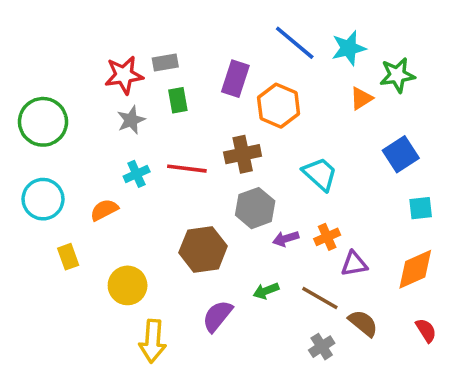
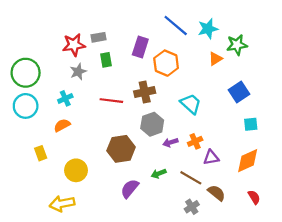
cyan cross: (137, 174) -> (65, 98), moved
cyan circle: (43, 199) -> (26, 106), moved
yellow arrow: (153, 341) -> (62, 204), moved, turned 75

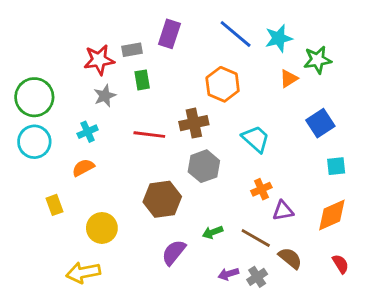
purple rectangle: (140, 47) -> (169, 34), moved
purple arrow: (170, 142) -> (228, 274), moved

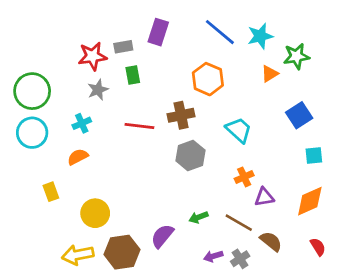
brown hexagon: (162, 199) -> (122, 252), moved

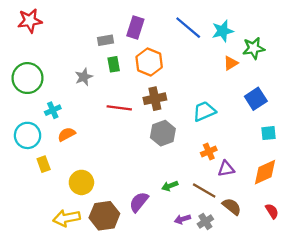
red star: (92, 56) -> (30, 21), moved
orange hexagon: (208, 79) -> (149, 62), moved
cyan cross: (82, 123) -> (53, 110), moved
cyan trapezoid: (239, 130) -> (204, 111), turned -65
cyan circle: (32, 133) -> (28, 135), moved

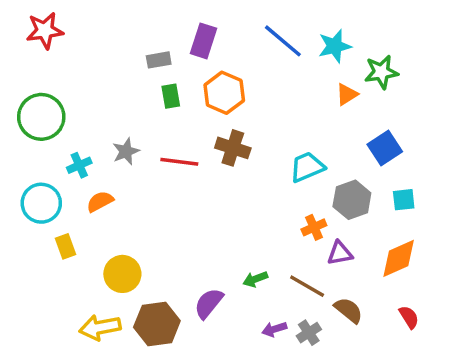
gray star: (84, 77) -> (126, 151), moved
brown cross: (155, 99) -> (233, 148), turned 30
gray hexagon: (163, 133) -> (352, 200), moved

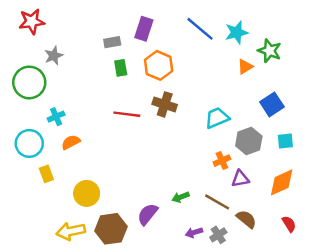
green star: (381, 72) -> (270, 51), turned 30
gray star: (126, 151) -> (54, 56), moved

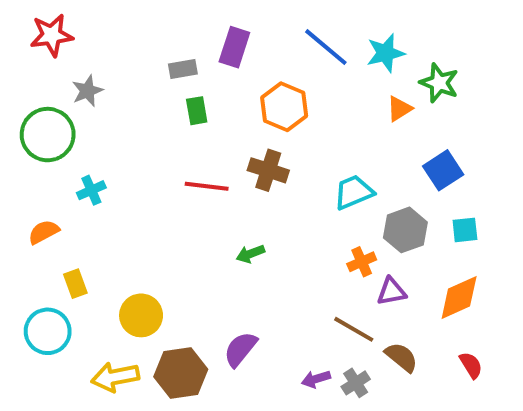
orange hexagon: (159, 65) -> (284, 107), moved
orange semicircle: (71, 142) -> (44, 232), moved
cyan circle: (29, 143) -> (48, 331), moved
green arrow: (180, 197) -> (250, 254), moved

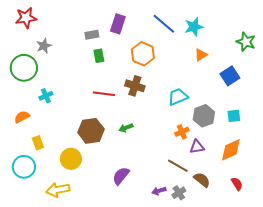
green star: (439, 83) -> (246, 42), moved
blue square: (443, 170) -> (230, 76), moved
brown hexagon: (181, 373) -> (91, 131), moved

